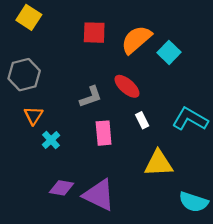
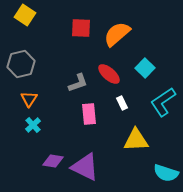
cyan square: (169, 52) -> (145, 68), moved
cyan L-shape: (190, 119) -> (163, 102), turned -64
cyan cross: (51, 140) -> (33, 125), moved

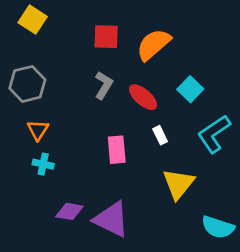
gray L-shape: (78, 83) -> (104, 85), moved, turned -40
cyan cross: (33, 125) -> (43, 164), turned -35
yellow triangle: (136, 140) -> (178, 184), turned -48

